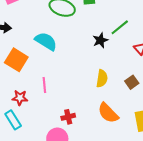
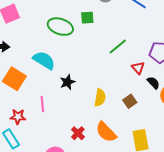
black star: (100, 40) -> (67, 82), moved
red cross: (68, 117) -> (78, 133), moved, turned -32

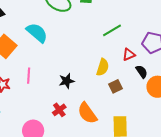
red triangle: (138, 68) -> (129, 54), turned 40
black star: (67, 82) -> (67, 81), moved
yellow semicircle: (100, 98) -> (103, 67), moved

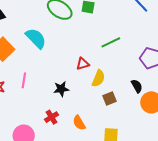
red triangle: (129, 54) -> (83, 64), moved
orange semicircle: (87, 113) -> (79, 123), size x0.7

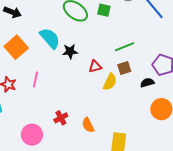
black semicircle: (137, 86) -> (147, 83), moved, turned -80
black star: (61, 89) -> (70, 51), moved
brown square: (110, 98) -> (124, 68), moved

